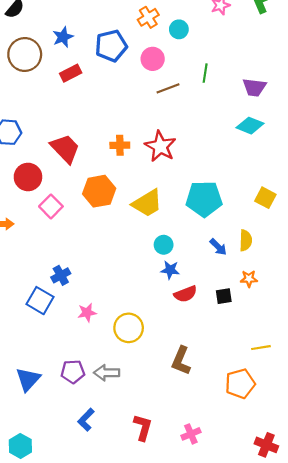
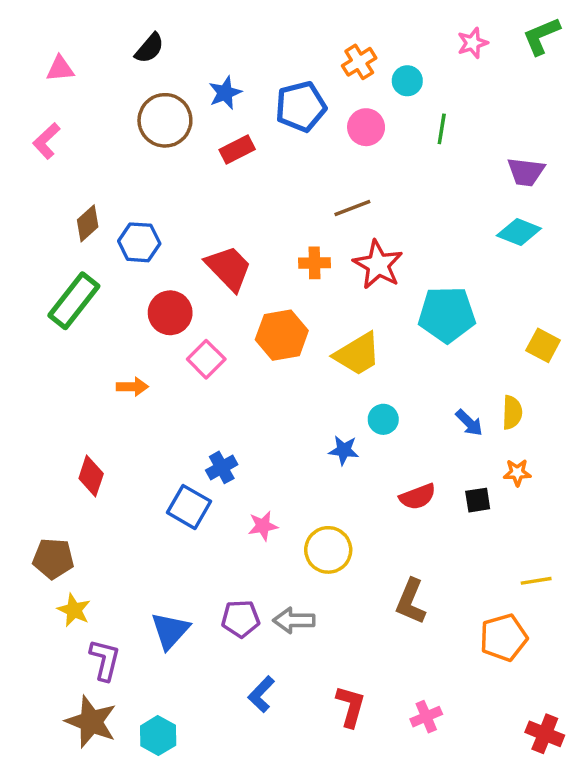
green line: (205, 73) -> (442, 129), moved
brown line: (168, 88) -> (352, 208), moved
cyan pentagon: (204, 199) -> (447, 314), moved
blue star: (170, 270) -> (344, 450), moved

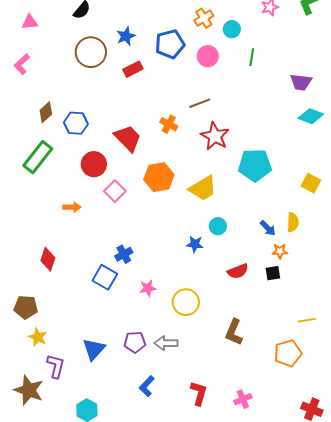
cyan diamond: (519, 232) -> (311, 116), moved
orange cross: (314, 263) -> (169, 124), moved, turned 30
orange star: (517, 473) -> (280, 251), moved
brown star: (91, 722) -> (29, 390), moved

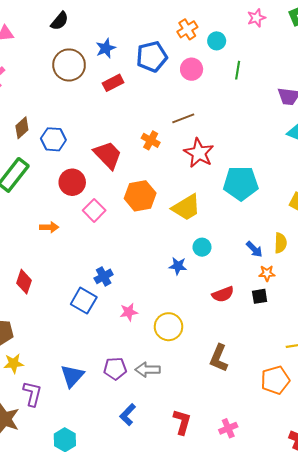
yellow star: (38, 337) -> (14, 363), turned -30

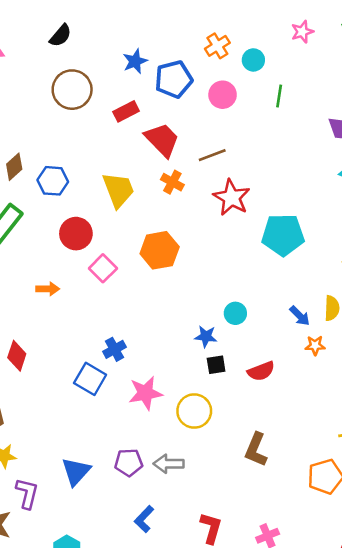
blue star: (106, 48) -> (135, 61), moved
red trapezoid: (108, 155) -> (162, 140), moved
yellow trapezoid: (186, 207) -> (118, 190), moved, turned -80
black square: (260, 296) -> (216, 365), moved
pink star: (129, 312) -> (145, 393), size x1.5

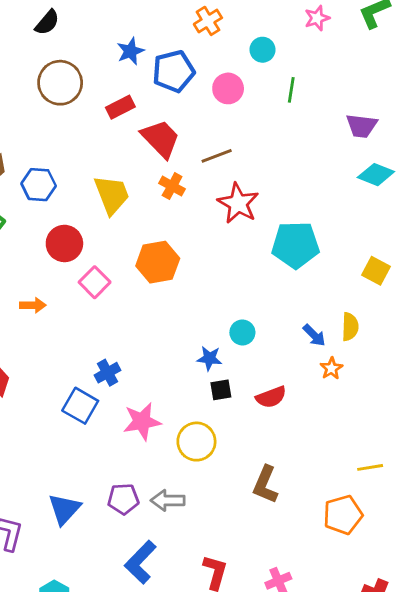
orange cross: (217, 46) -> (208, 21), moved
orange star: (315, 345) -> (331, 368), turned -30
blue L-shape: (144, 519) -> (140, 562), size x1.4

